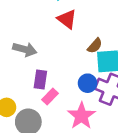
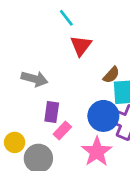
red triangle: (67, 19) -> (81, 46), turned 30
blue circle: (88, 83) -> (103, 116), size x1.5

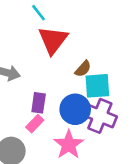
red triangle: (81, 46) -> (53, 40), size x1.4
purple rectangle: (52, 112) -> (39, 103), moved

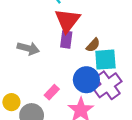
purple rectangle: (39, 103) -> (66, 39), moved
purple cross: (100, 116) -> (108, 85), turned 32

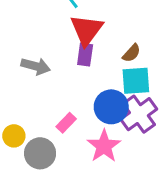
brown semicircle: (93, 45) -> (132, 53), moved

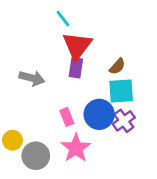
purple cross: (139, 114) -> (124, 121), size x0.7
pink rectangle: (66, 123) -> (67, 117), moved, turned -66
pink star: (104, 146) -> (76, 148), moved

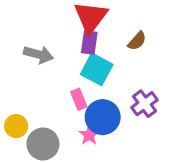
cyan square: (121, 91) -> (97, 69), moved, turned 32
blue circle: (99, 114) -> (103, 117), moved
pink star: (76, 148) -> (89, 135), size x0.6

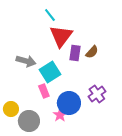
purple rectangle: (89, 42) -> (75, 53), moved
cyan square: (97, 69) -> (50, 72), moved, turned 30
pink rectangle: (79, 99) -> (44, 91), moved

